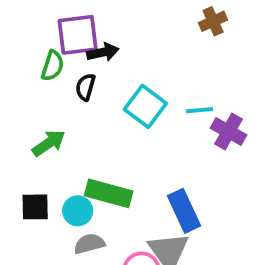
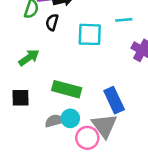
cyan square: (145, 106) -> (90, 34), turned -35
cyan line: (200, 110) -> (124, 20), moved
cyan circle: (78, 211) -> (70, 118), moved

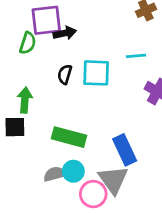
black semicircle: (52, 22) -> (65, 74), moved
green arrow: (29, 58) -> (25, 100), turned -50
black square: (20, 98) -> (15, 127), moved

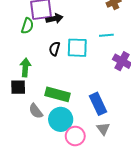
cyan circle: (73, 171) -> (61, 119), size x1.5
gray semicircle: (55, 174) -> (36, 111), moved, turned -112
gray triangle: (113, 180) -> (103, 129), moved, size x0.6

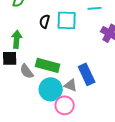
gray semicircle: (36, 111) -> (27, 71), moved
gray triangle: (103, 129) -> (71, 85), moved, turned -32

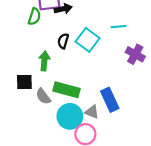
cyan square: (67, 20) -> (88, 40), turned 35
green arrow: (17, 39) -> (44, 61), moved

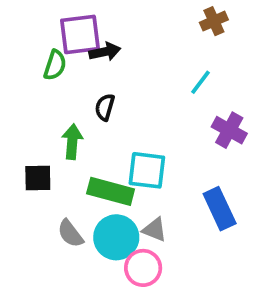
cyan line: (119, 27) -> (200, 82), turned -48
cyan square: (88, 40) -> (147, 170), moved, turned -30
gray semicircle: (43, 96) -> (70, 233), moved
blue rectangle: (110, 100) -> (220, 209), moved

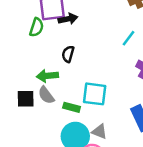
green arrow: (72, 142) -> (47, 76), turned -100
green rectangle: (111, 191) -> (72, 107), size x0.6
gray semicircle: (70, 233) -> (46, 95), moved

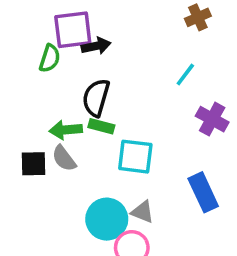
black semicircle: (68, 54) -> (96, 98), size x1.5
green rectangle: (72, 107) -> (101, 126), moved

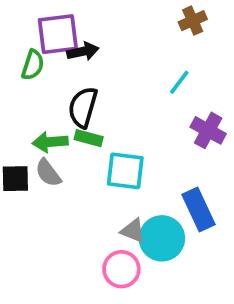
cyan circle: (107, 219) -> (162, 238), moved

